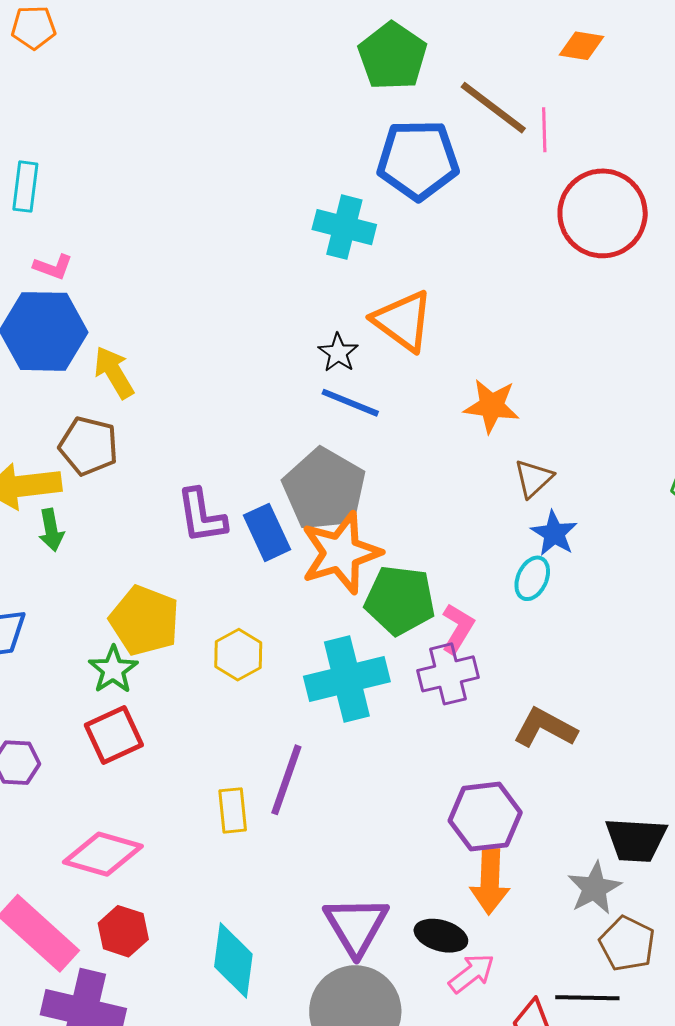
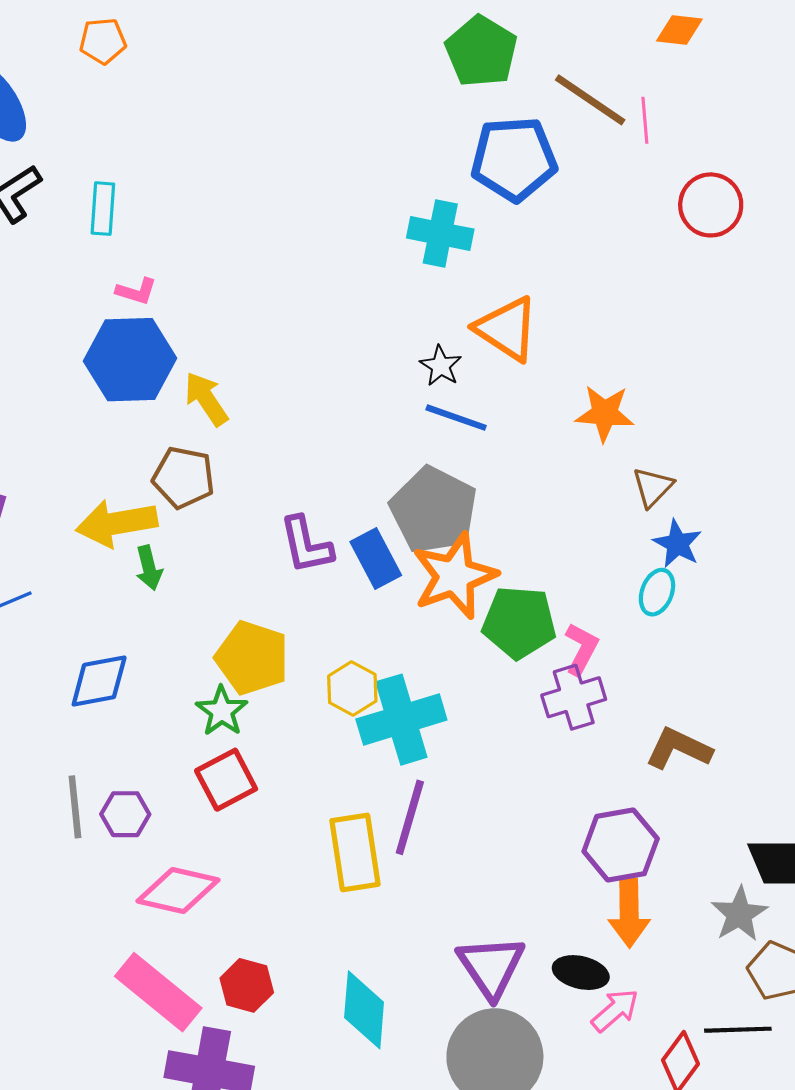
red circle: (603, 213) -> (711, 205), size x0.7
cyan cross: (347, 679) -> (401, 720), moved
yellow rectangle: (233, 810) -> (355, 852), size x1.6
pink diamond: (103, 854) -> (178, 890), moved

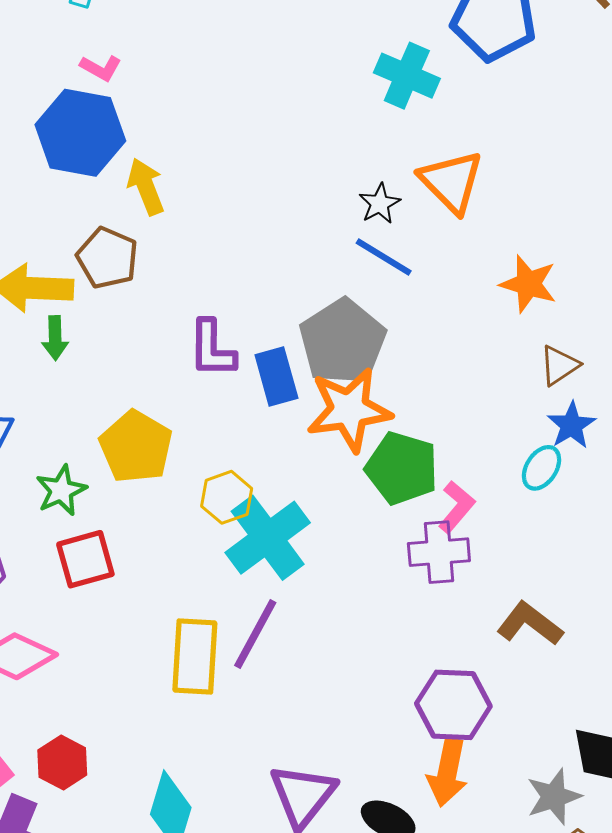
green star: (222, 711) -> (61, 490), moved
cyan cross: (401, 720) -> (268, 538), turned -32

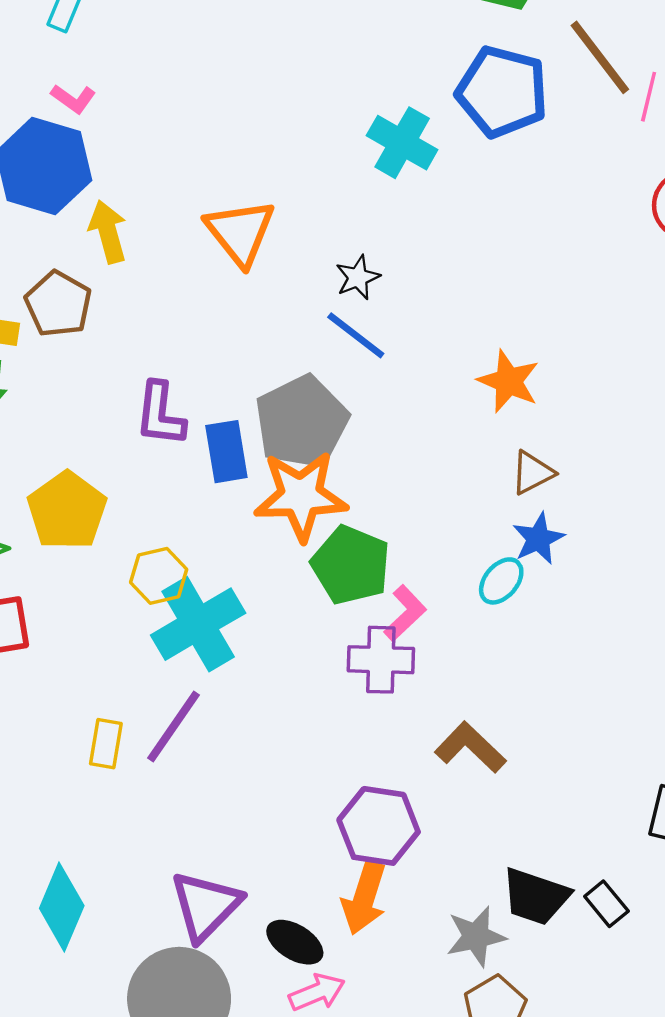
orange triangle: (451, 182) -> (240, 232), moved
yellow rectangle: (195, 657) -> (106, 744), size x0.6

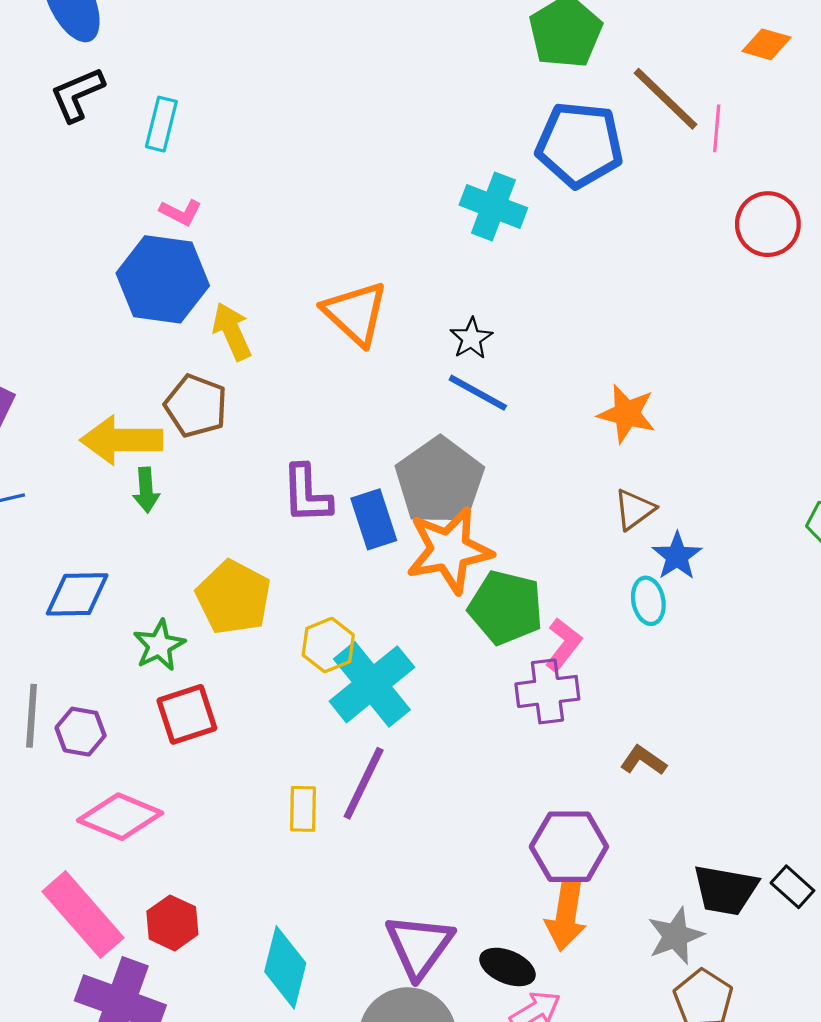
brown triangle: (532, 473) -> (634, 509), moved
cyan ellipse: (501, 581) -> (648, 601), turned -42
brown L-shape: (470, 747) -> (643, 760), size x0.7

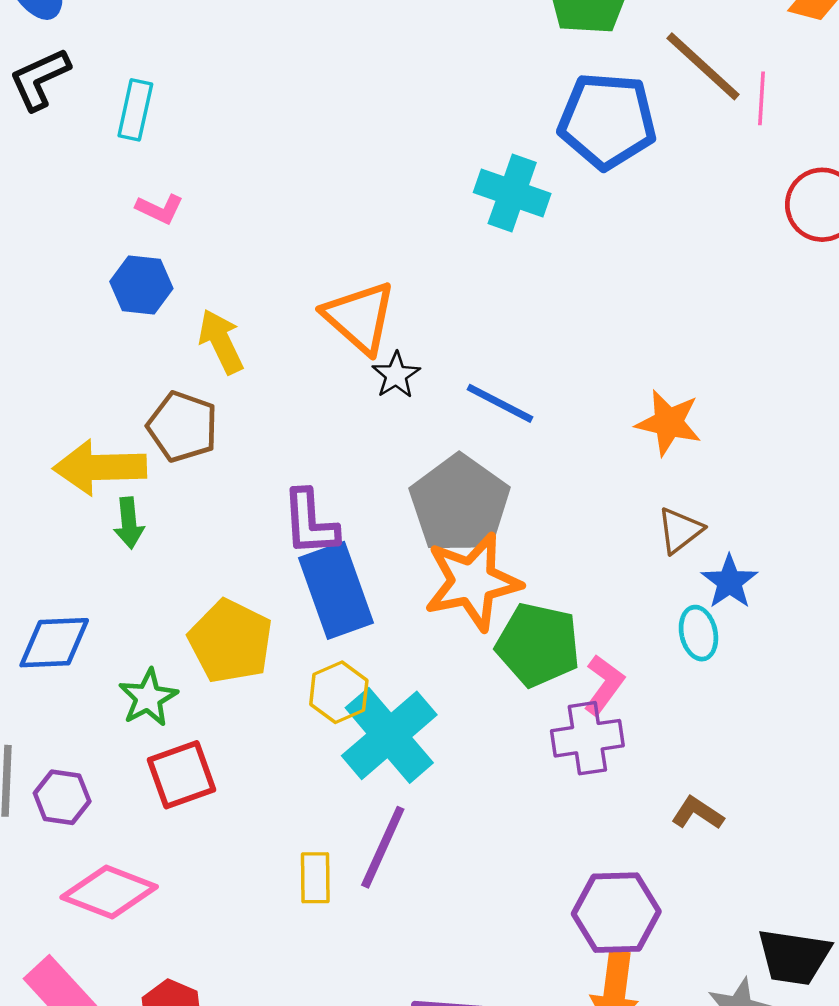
blue hexagon: (163, 279) -> (141, 285), size x0.6
black star: (471, 338) -> (396, 375), moved
blue rectangle: (374, 519) -> (336, 590), moved, size x1.4

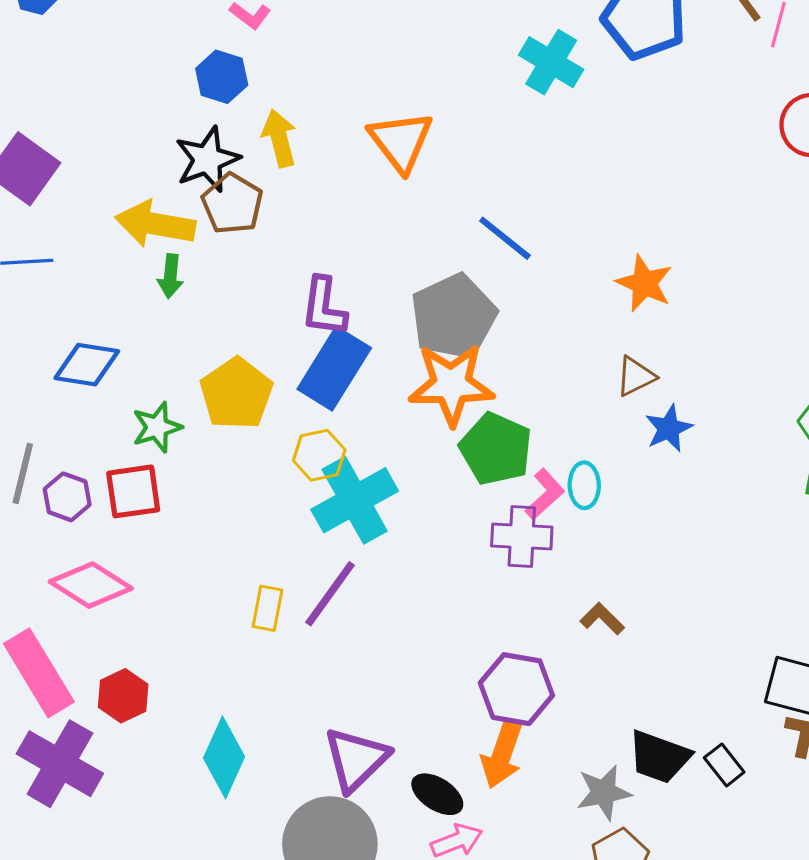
black star: (396, 375) -> (207, 159), moved, size x1.6
blue rectangle: (336, 590) -> (334, 368), turned 40
cyan ellipse: (698, 633) -> (584, 485), moved
red square: (182, 775) -> (133, 491), moved

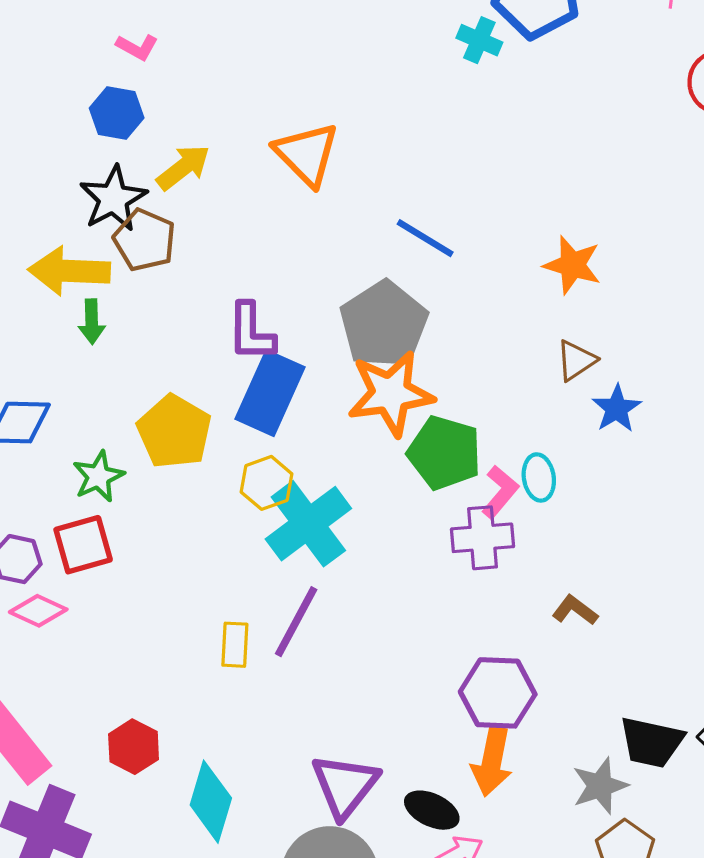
cyan cross: (551, 62) -> (479, 40), moved, size x0.7
yellow arrow: (279, 138) -> (183, 167), turned 74
pink diamond: (91, 585) -> (38, 611), moved, size x0.7
red hexagon: (123, 696) -> (134, 747), moved

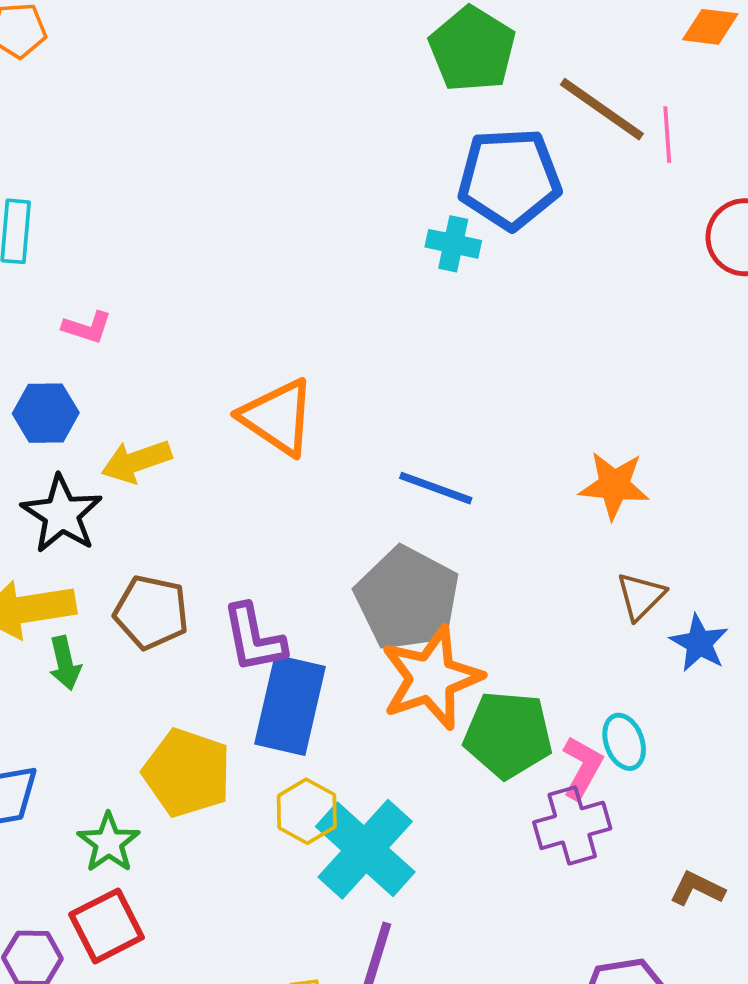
pink L-shape: (137, 47) -> (87, 327), moved
yellow arrow: (183, 167) -> (136, 461), turned -150
brown pentagon: (145, 240) -> (151, 612), moved

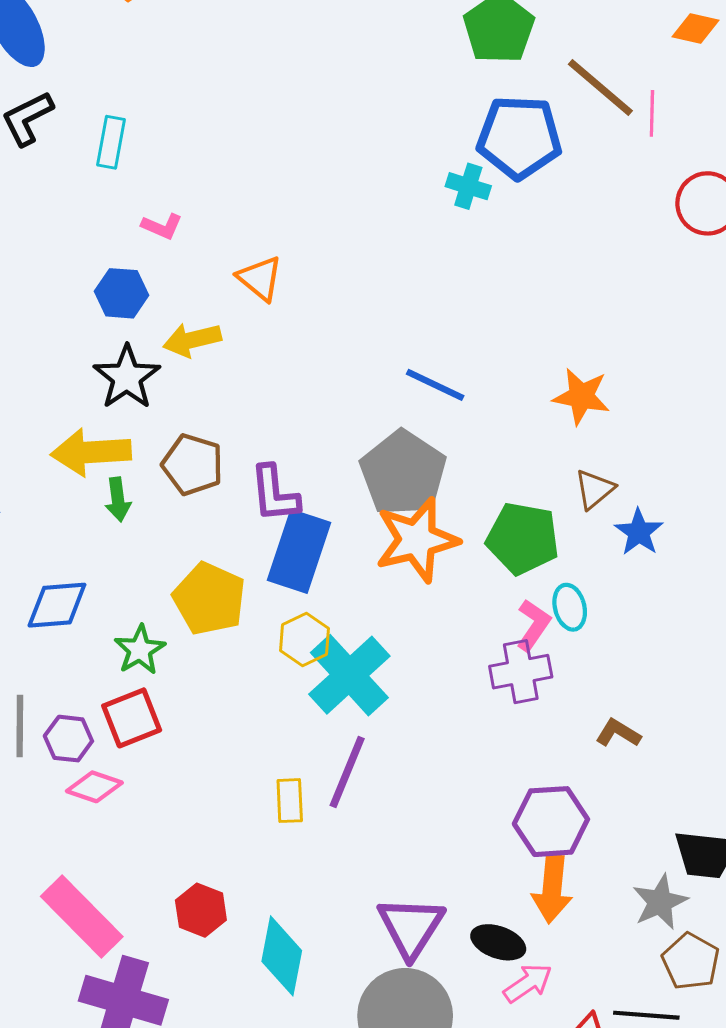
orange triangle: (278, 417) -> (260, 278), moved, size x0.7
green pentagon: (508, 735) -> (523, 538), moved

